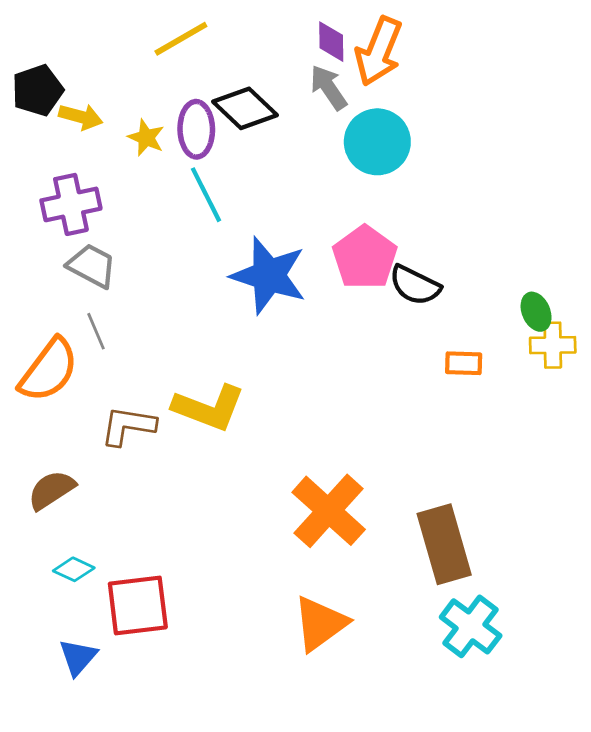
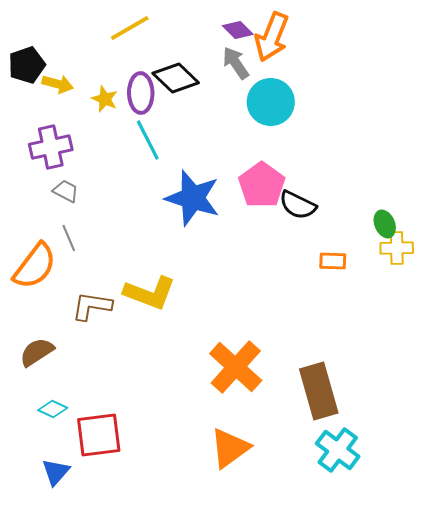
purple diamond: (331, 42) -> (238, 30), turned -44
gray trapezoid: (92, 266) -> (66, 191), size x0.7

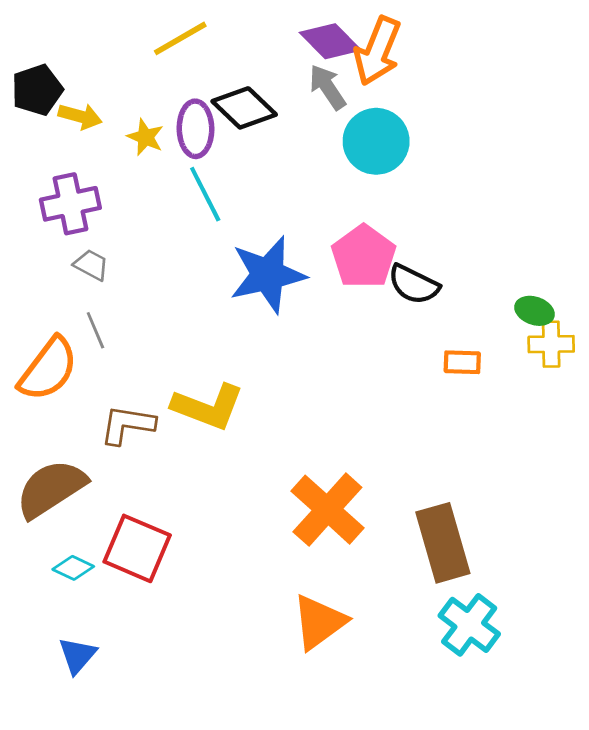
purple diamond: (238, 30) -> (330, 41), size x1.4
blue star: (193, 198) -> (268, 275), turned -30
green ellipse: (385, 224) -> (535, 311), turned -48
brown semicircle: (37, 352) -> (51, 489), size x1.5
red square: (99, 435) -> (137, 548), moved, turned 30

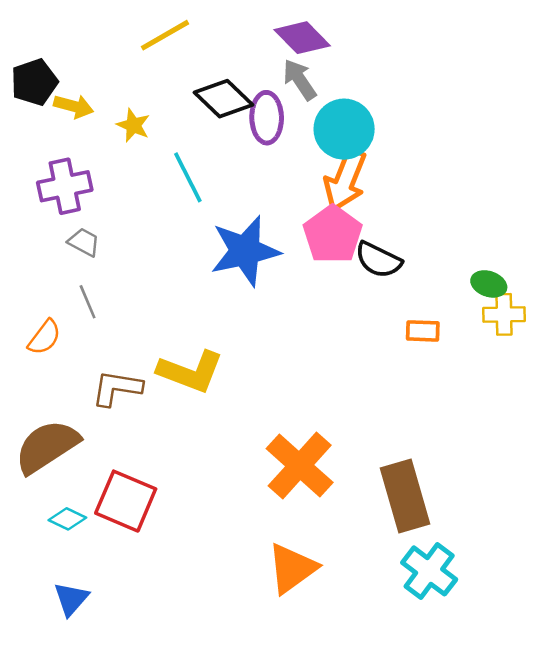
orange arrow: (377, 51) -> (345, 180), moved
purple ellipse: (195, 129) -> (267, 118), moved
orange semicircle: (48, 369) -> (44, 337), size x0.6

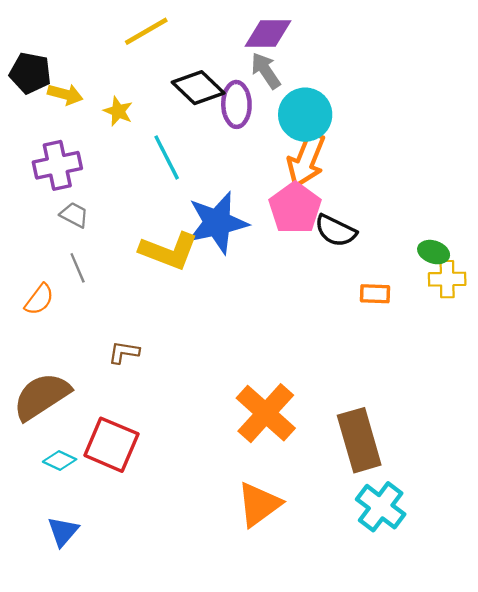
purple diamond: (302, 38) -> (268, 34), turned -45
black pentagon: (34, 82) -> (30, 73), turned 30
yellow L-shape: (190, 372) -> (169, 251), moved
brown L-shape: (117, 388) -> (124, 352), moved, size x0.7

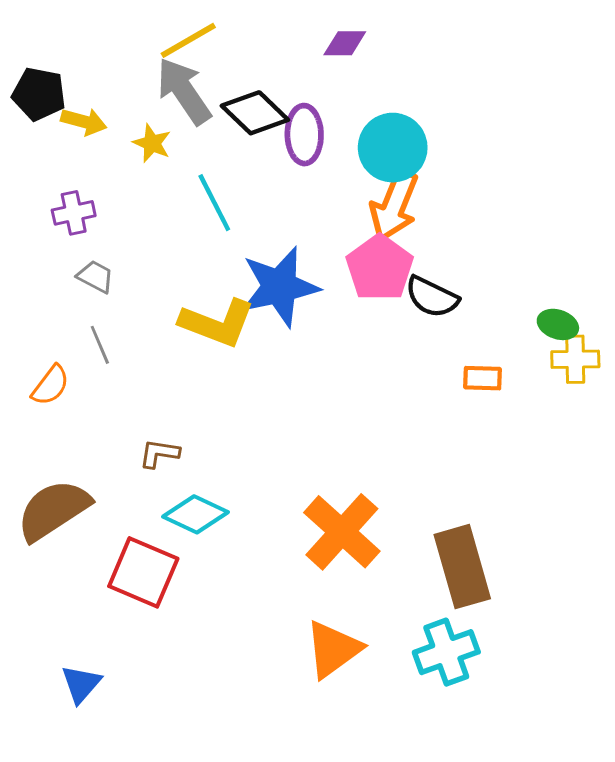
purple diamond: (268, 34) -> (345, 43), size x0.7
gray arrow: (266, 71) -> (184, 91), moved, size x1.4
purple cross: (57, 165) -> (74, 213), size x0.7
cyan diamond: (60, 460) -> (195, 514), moved, size x1.5
cyan cross: (381, 507) -> (446, 652), moved, turned 33

